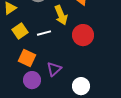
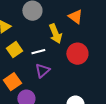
orange square: (27, 58) -> (12, 82), moved, turned 30
purple triangle: (54, 69) -> (42, 71), moved

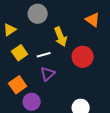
orange triangle: (75, 17) -> (93, 20), moved

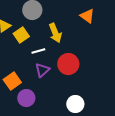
yellow square: (20, 53) -> (21, 35), moved
red circle: (83, 57) -> (68, 64), moved

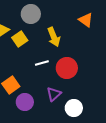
white line: (38, 51) -> (42, 63), moved
purple triangle: (42, 70) -> (54, 94), moved

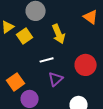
red circle: (67, 68) -> (86, 65), moved
purple triangle: (54, 94) -> (56, 79), moved

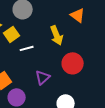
yellow arrow: (59, 34) -> (57, 35), moved
white line: (47, 60) -> (27, 48), moved

